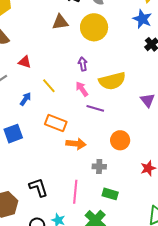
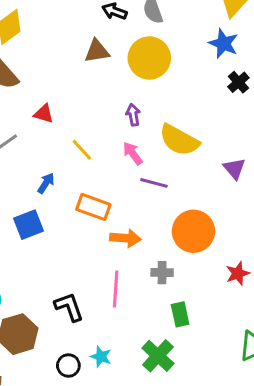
yellow semicircle: (112, 81) -> (179, 140), turned 44
blue arrow: (25, 99) -> (46, 183), moved
orange circle: (120, 140) -> (193, 231), size x1.4
pink line: (75, 192) -> (116, 289), moved
green rectangle: (110, 194) -> (180, 314), turned 63

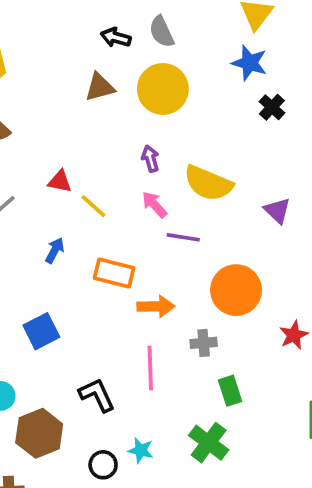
red triangle: (44, 114) -> (60, 181), moved
blue square: (28, 225) -> (41, 331), moved

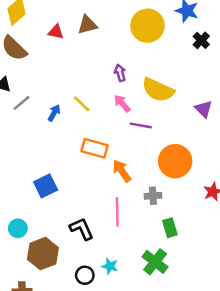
yellow circle: (163, 89) -> (147, 26), moved
red triangle: (60, 181) -> (56, 32), moved
blue arrow: (55, 250) -> (54, 113), moved
orange arrow: (156, 306) -> (122, 171), turned -125

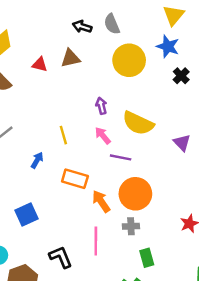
yellow line: (82, 104) -> (63, 135), turned 30
blue arrow: (54, 113) -> (37, 160), moved
orange circle: (175, 161) -> (135, 194), moved

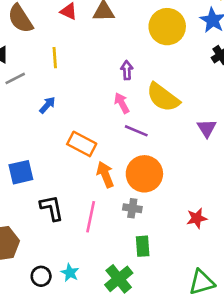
yellow line: (63, 135) -> (55, 58), moved
blue arrow: (37, 160) -> (47, 105), moved
black L-shape: (61, 257) -> (52, 208), moved

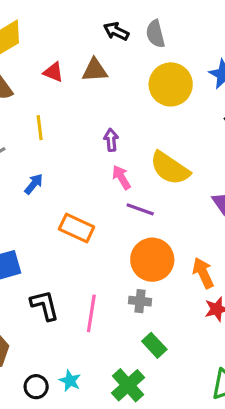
purple arrow: (127, 70) -> (111, 140), moved
orange arrow: (105, 175) -> (203, 273), moved
green rectangle: (143, 246) -> (154, 345), turned -36

